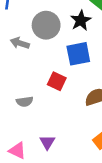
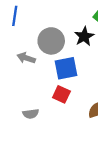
blue square: (78, 54) -> (66, 68), moved

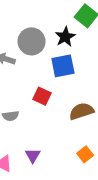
blue square: (66, 68) -> (63, 66), moved

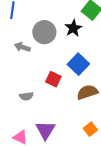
blue square: (63, 66) -> (78, 64), moved, turned -35
purple triangle: (33, 155) -> (45, 130), size x1.5

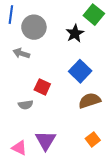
gray circle: (44, 32) -> (34, 27), moved
red square: (53, 79) -> (42, 87), moved

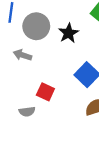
black star: (75, 33) -> (69, 33), moved

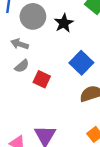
gray semicircle: (27, 111) -> (22, 66), moved, turned -32

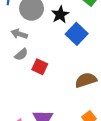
blue square: (81, 63) -> (77, 34), moved

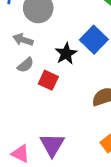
black star: (60, 14) -> (66, 54), moved

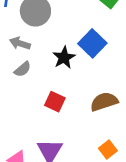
red square: (48, 80) -> (55, 102), moved

